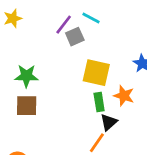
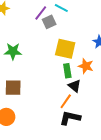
brown square: (27, 106) -> (13, 88), moved
black triangle: (109, 122) -> (75, 86), turned -40

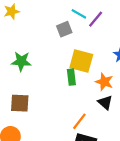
purple line: (41, 13) -> (96, 19), moved
green rectangle: (67, 71) -> (71, 77), moved
black triangle: (75, 86) -> (105, 102), moved

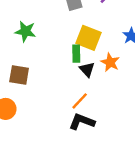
black triangle: (105, 102) -> (87, 69), moved

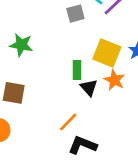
yellow square: (89, 38) -> (107, 53), moved
orange line: (80, 101) -> (68, 122), moved

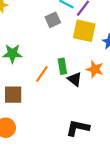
yellow square: (107, 53) -> (84, 31), moved
orange line: (68, 122) -> (42, 74), moved

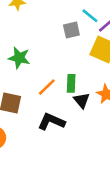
black L-shape: (78, 128) -> (51, 122), moved

